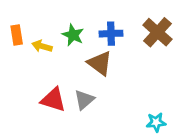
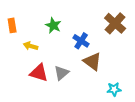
blue cross: (111, 34) -> (81, 41), moved, turned 35
yellow arrow: (42, 46) -> (31, 46), moved
brown triangle: (100, 63) -> (92, 61), moved

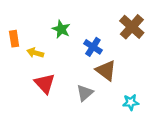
orange rectangle: (12, 25) -> (14, 39), moved
red triangle: (39, 73) -> (45, 83), turned 30
gray triangle: (61, 73) -> (85, 93), moved

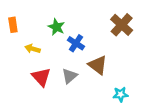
orange rectangle: (14, 39) -> (13, 25), moved
blue cross: (93, 47) -> (76, 43), moved
gray triangle: (85, 93) -> (69, 76), moved

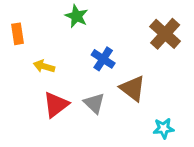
green star: (56, 27) -> (77, 16), moved
gray triangle: (69, 76) -> (94, 103), turned -35
red triangle: (41, 77) -> (56, 105), turned 36

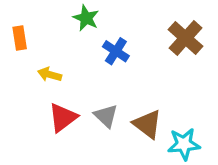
blue cross: (103, 59) -> (116, 51), moved
brown triangle: (133, 88) -> (147, 124), moved
cyan star: (164, 128) -> (184, 144), size x1.4

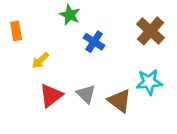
yellow arrow: (50, 74) -> (40, 60), turned -60
cyan star: (184, 144) -> (149, 82), moved

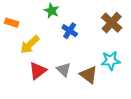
orange rectangle: (16, 31) -> (12, 23), turned -64
yellow arrow: (40, 60) -> (30, 45), size x1.5

